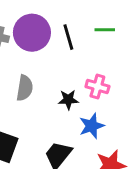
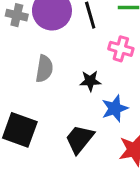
pink cross: (97, 87) -> (121, 49), moved

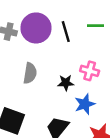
pink cross: (121, 49) -> (90, 71), moved

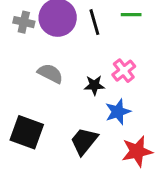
pink cross: (90, 71) -> (124, 71), turned 36
gray semicircle: (30, 73) -> (50, 73), turned -72

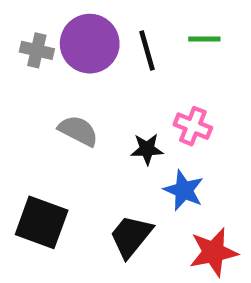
pink cross: (124, 71) -> (193, 126), turned -30
blue star: (118, 112) -> (184, 190), turned -30

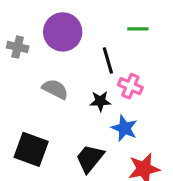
gray cross: (37, 50) -> (18, 47), moved
black line: (147, 50) -> (108, 61), moved

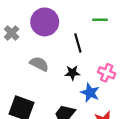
gray cross: (18, 47) -> (12, 33), turned 32
pink cross: (130, 86) -> (107, 73), moved

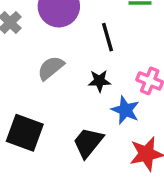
gray semicircle: (39, 64) -> (51, 68), turned -66

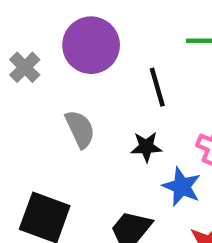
gray semicircle: (51, 68) -> (80, 129), turned 104

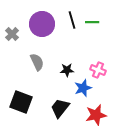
black line: (157, 87) -> (72, 20), moved
blue star: (182, 187) -> (83, 88), turned 30

